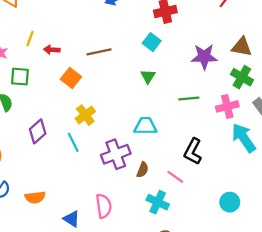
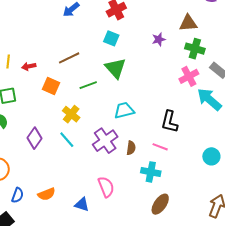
purple star: (204, 57) -> (159, 39), size x0.6
green triangle: (148, 76) -> (116, 68), size x1.6
green line: (189, 99) -> (88, 85), moved

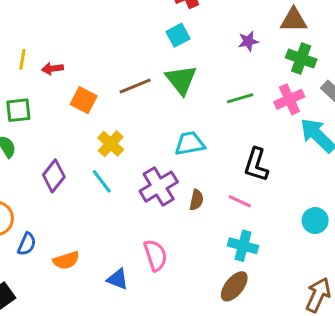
cyan square: (111, 38) -> (178, 35), turned 35
brown line: (69, 58) -> (135, 86), moved
green line: (88, 85) -> (240, 98), moved
cyan cross: (151, 172) -> (243, 246), moved
blue semicircle: (17, 195) -> (27, 244), moved

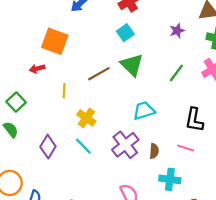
yellow line: (22, 59) -> (64, 91), moved
green line: (240, 98) -> (176, 73), turned -30
orange square: (84, 100) -> (55, 41), moved, size x1.4
green square: (18, 110) -> (16, 102), turned -30
cyan cross: (243, 246) -> (170, 179), moved

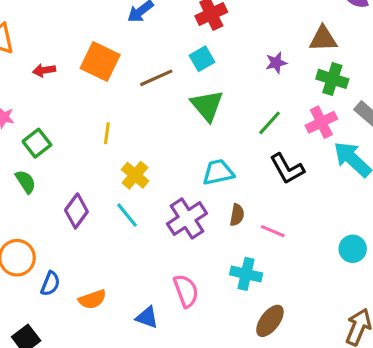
red arrow: (37, 69) -> (44, 70), moved
brown line: (99, 74) -> (156, 78), moved
black L-shape: (194, 120) -> (287, 169), moved, turned -45
brown semicircle: (154, 151) -> (237, 215), moved

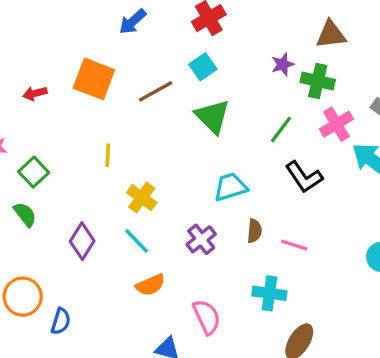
green cross: (332, 79) -> (318, 81), moved
purple cross: (187, 219) -> (201, 239), size x0.7
orange semicircle: (92, 299) -> (150, 285), moved

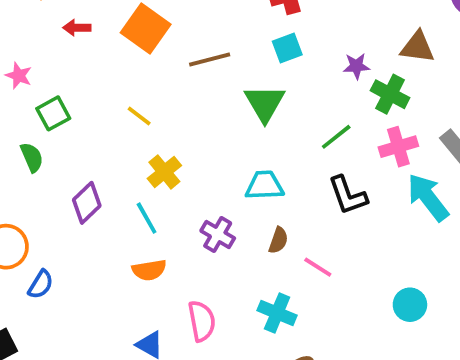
cyan square: (203, 67) -> (287, 48), moved
yellow line: (108, 155) -> (139, 116), turned -70
purple cross: (201, 239) -> (218, 234), turned -36

